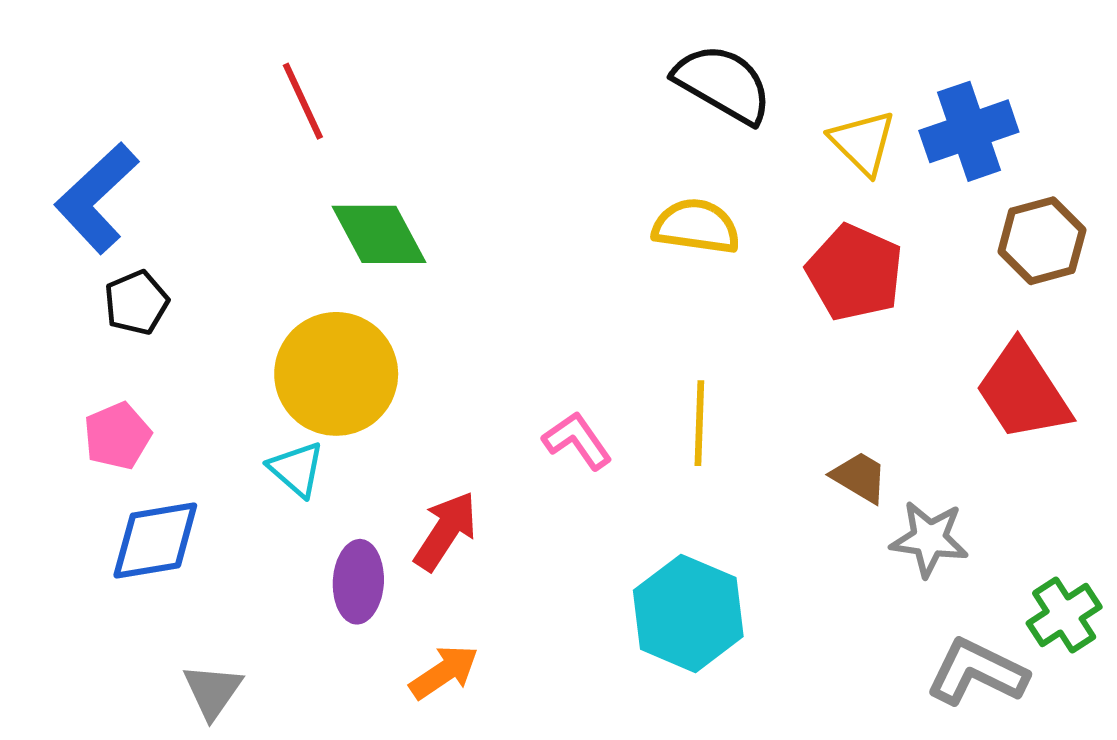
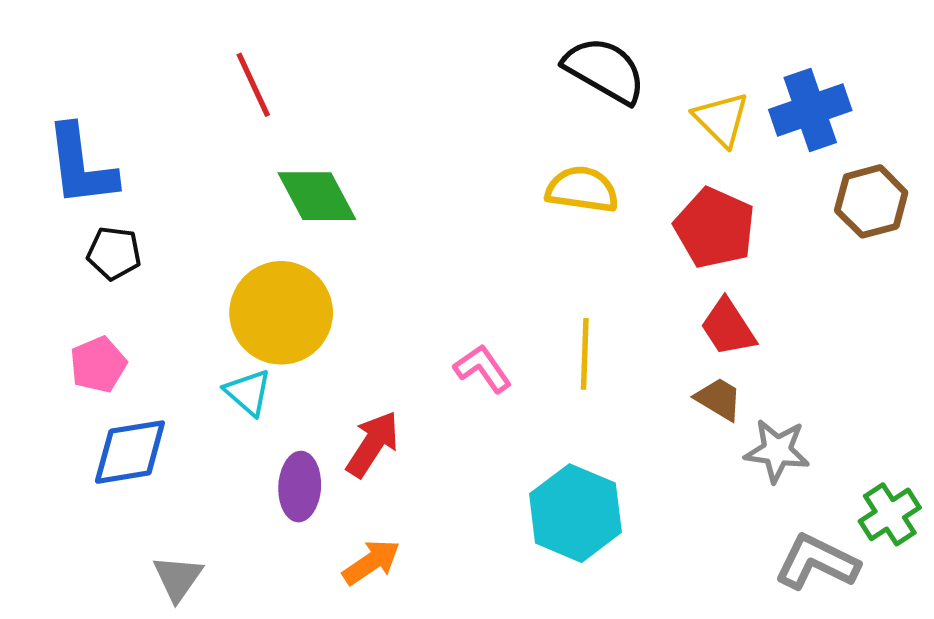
blue L-shape: (97, 198) -> (81, 166), turned -54
black pentagon: (136, 303) -> (114, 253), turned 30
red trapezoid: (1023, 391) -> (728, 327), moved, size x0.7

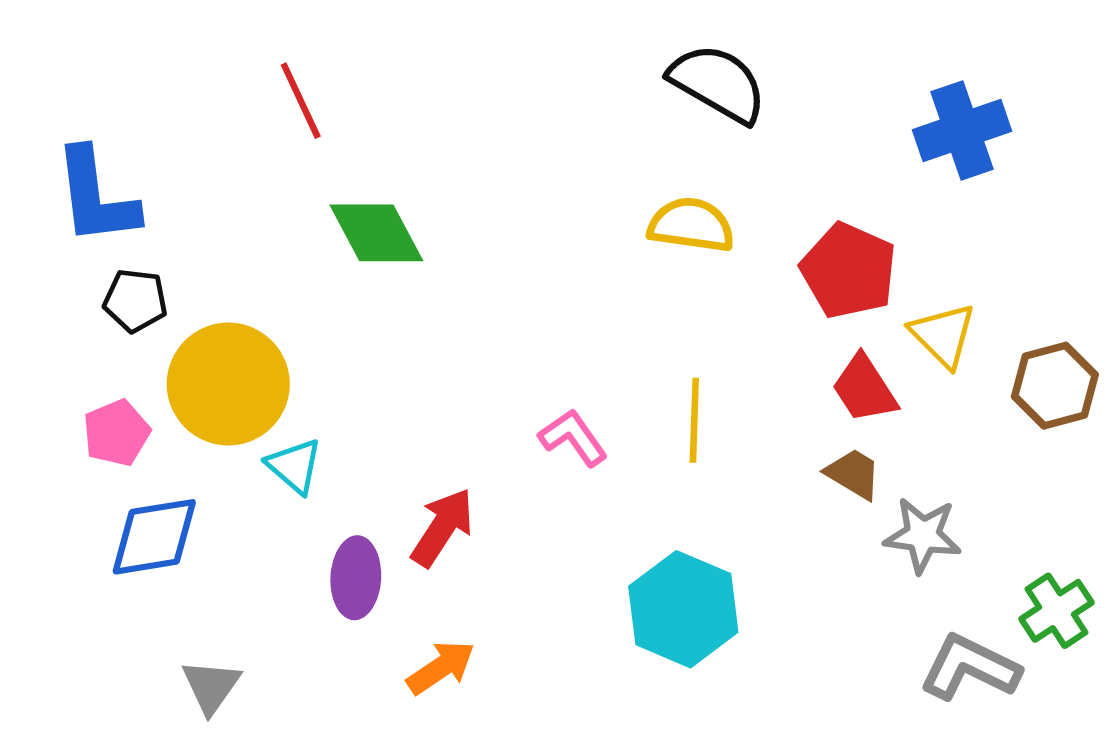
yellow triangle: (721, 119) -> (943, 335), moved
brown hexagon: (871, 201) -> (1055, 386), moved
yellow circle: (281, 313) -> (228, 384), moved

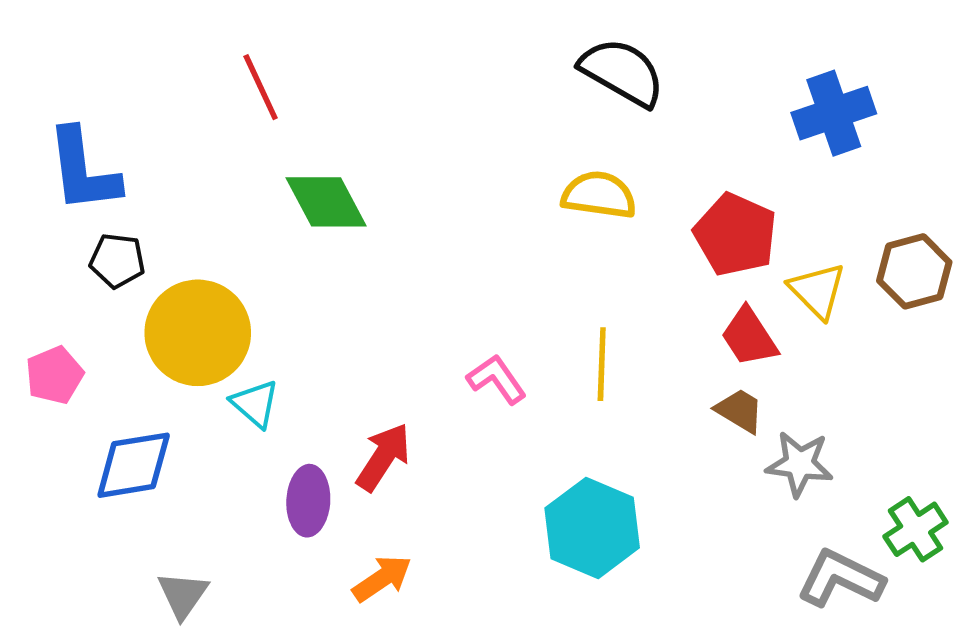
brown hexagon: (1055, 386) -> (914, 271), moved
pink pentagon: (116, 433) -> (54, 375), moved

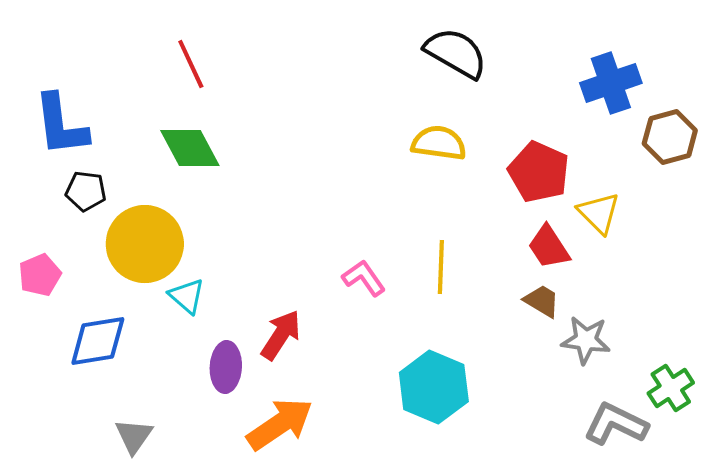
green diamond: (326, 202) -> (190, 148), moved
brown hexagon: (914, 271) -> (670, 137), moved
orange arrow: (382, 578) -> (280, 424), size x1.5

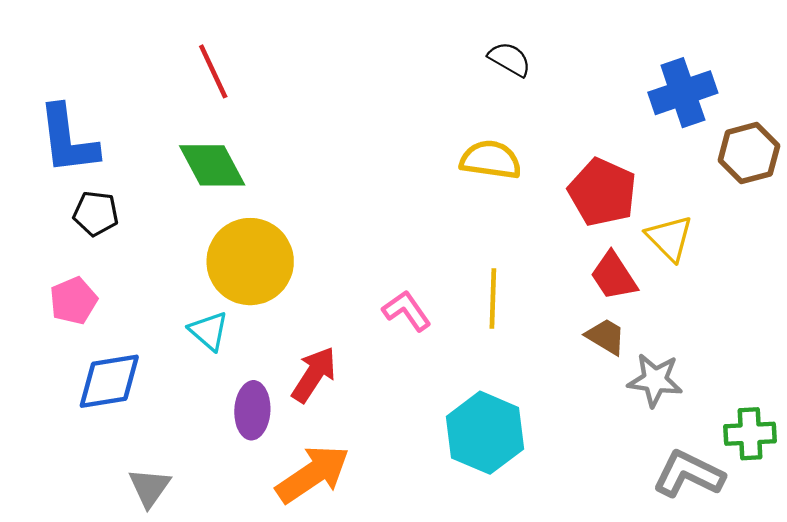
black semicircle: (456, 53) -> (510, 59), size x0.6
yellow circle: (145, 244) -> (250, 262), moved
pink pentagon: (40, 275) -> (73, 301), moved
green cross: (671, 388) -> (750, 434), turned 30

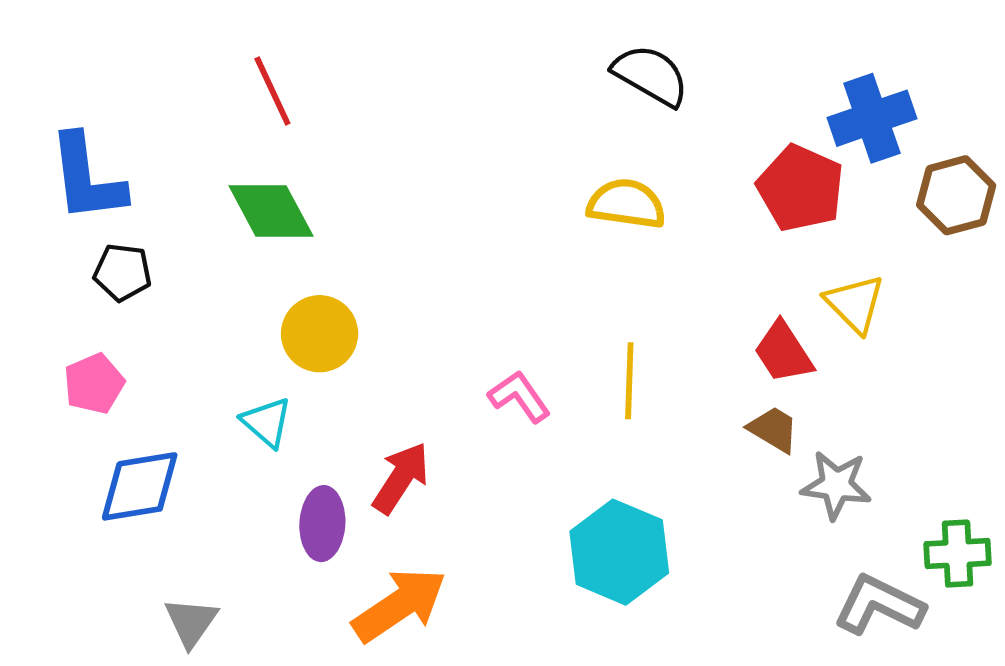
black semicircle: (510, 59) -> (651, 75), size x1.4
red pentagon: (602, 192) -> (801, 188), moved
yellow circle: (250, 262) -> (320, 334), size x0.7

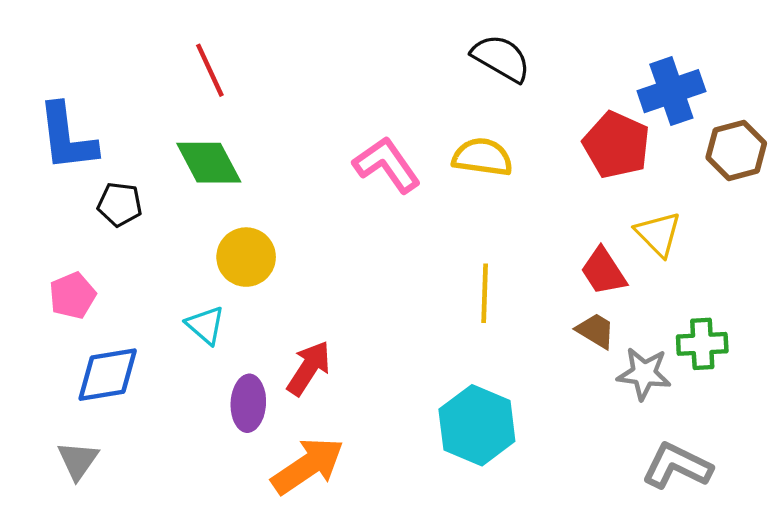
black pentagon: (123, 272) -> (120, 204), moved
pink L-shape: (519, 397) -> (387, 165), moved, size x1.4
green cross: (958, 554) -> (702, 344), moved
gray triangle: (191, 622) -> (78, 460), moved

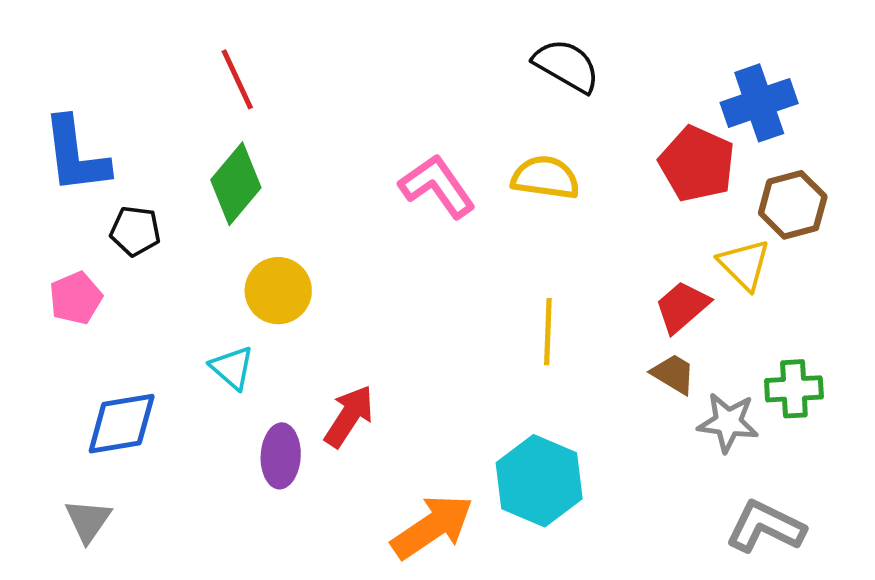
brown hexagon: (736, 150) -> (793, 205), moved
green diamond: (209, 163) -> (236, 184), turned 68
red trapezoid: (603, 271) -> (682, 307), turned 82
pink pentagon: (72, 296) -> (76, 298), moved
orange arrow: (308, 466) -> (432, 527), moved

